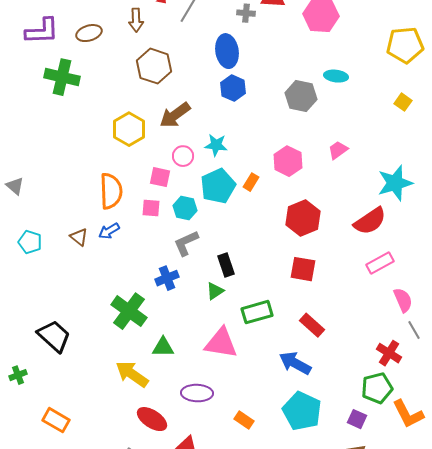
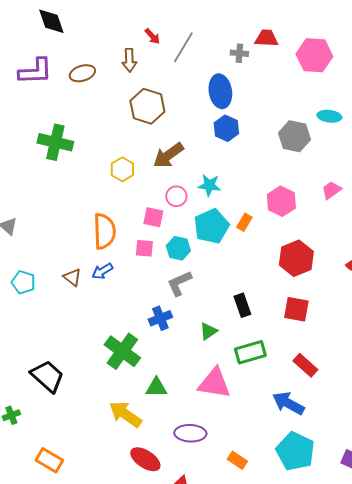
green cross: (62, 77) -> (55, 142), moved
yellow hexagon: (129, 129) -> (122, 169), size x0.7
black rectangle: (226, 265) -> (242, 305), moved

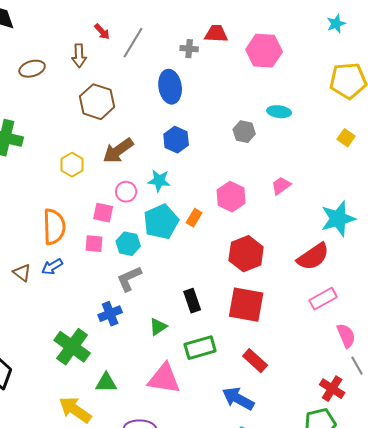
blue hexagon: (226, 128) -> (176, 140), moved
gray hexagon: (294, 136) -> (244, 132), size x0.7
red square: (296, 309) -> (246, 305), size x1.4

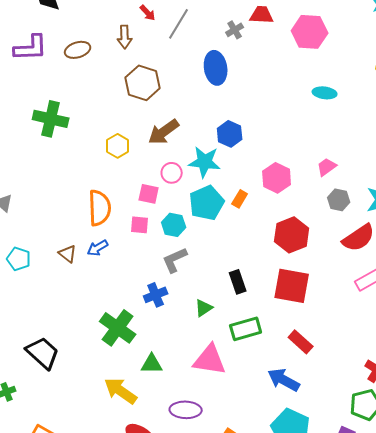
gray cross: (189, 49) -> (235, 30), turned -36
gray hexagon: (244, 132) -> (339, 200), moved
blue hexagon: (176, 140) -> (230, 134), moved
cyan star: (159, 181) -> (205, 162), size x1.4

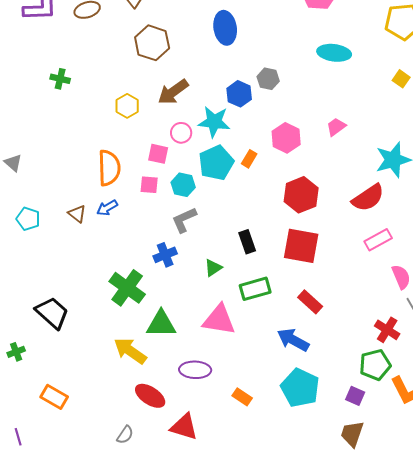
cyan ellipse: (325, 93) -> (334, 53), size x1.4
green cross: (51, 119) -> (60, 79), size x0.6
gray hexagon: (339, 200) -> (268, 79), moved
green triangle: (152, 364) -> (161, 324), size x1.4

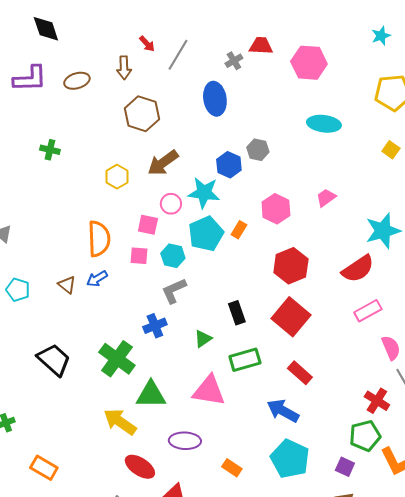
red square: (301, 246) -> (291, 317), turned 30
black trapezoid: (52, 313) -> (54, 360), moved

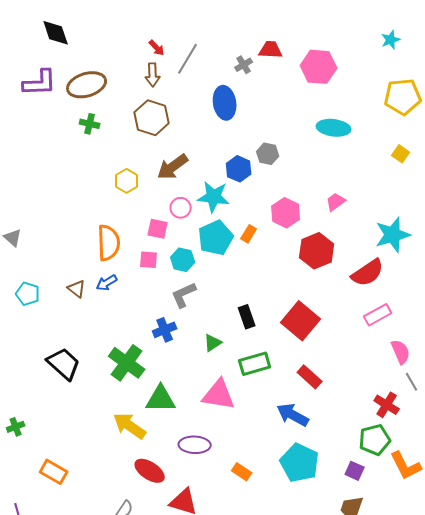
brown arrow: (124, 68) -> (153, 75), moved
brown ellipse: (77, 81) -> (87, 85), size x1.5
green cross: (50, 150) -> (90, 124), moved
red hexagon: (291, 266) -> (317, 251), moved

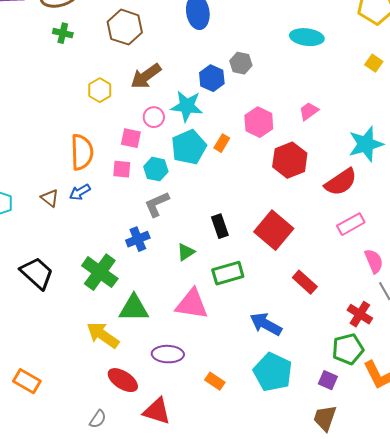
red rectangle: (310, 377) -> (305, 282), moved

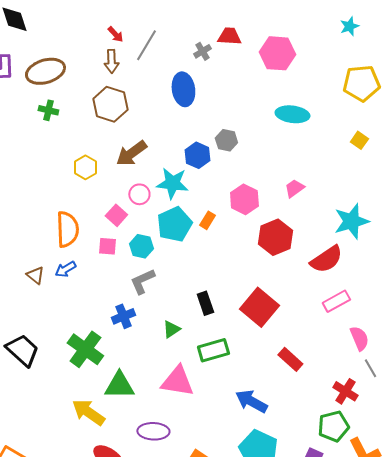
pink square: (131, 138) -> (116, 215), turned 30

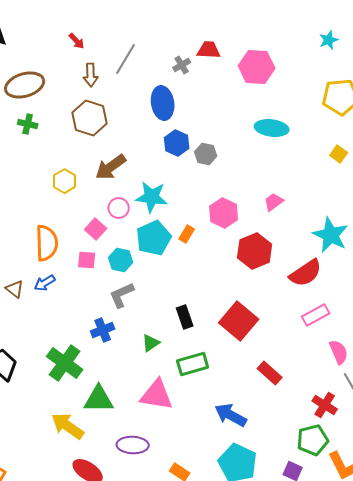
red arrow: (115, 34) -> (77, 41), moved
blue hexagon: (197, 155) -> (177, 143), moved
cyan star: (351, 221) -> (331, 235), turned -30

